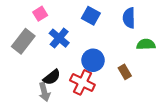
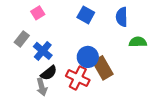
blue cross: (59, 38) -> (43, 51), moved
gray rectangle: (23, 41) -> (22, 39), size x0.7
brown rectangle: (125, 72) -> (103, 68), moved, size x1.6

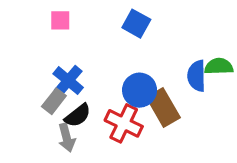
pink square: (38, 13) -> (60, 20), turned 32
blue semicircle: (122, 17) -> (197, 76), moved
gray rectangle: (22, 39) -> (54, 101), moved

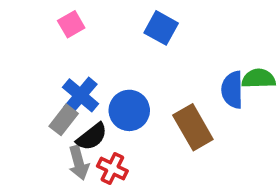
pink square: (60, 20) -> (71, 24), turned -30
blue circle: (140, 90) -> (129, 110), moved
red cross: (124, 123) -> (112, 168), moved, size x0.7

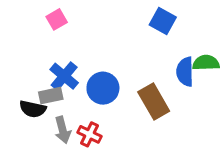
blue square: (161, 28) -> (163, 21), moved
gray rectangle: (64, 120) -> (51, 96), turned 40
black semicircle: (92, 137) -> (33, 109), moved, turned 50

